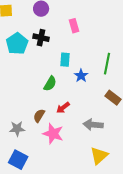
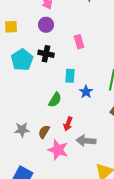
red arrow: (63, 108) -> (68, 124), turned -32
gray arrow: (93, 125) -> (86, 141), moved
gray star: (17, 129) -> (22, 130), moved

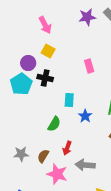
purple circle: (46, 25) -> (28, 63), moved
yellow square: (11, 27) -> (48, 51), moved, turned 32
pink rectangle: (79, 42) -> (89, 66), moved

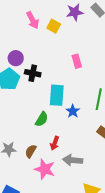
yellow square: (48, 51) -> (54, 26), moved
cyan rectangle: (69, 100) -> (57, 95), size x1.5

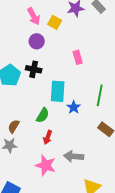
purple circle: (16, 58) -> (37, 41), moved
red arrow: (55, 143) -> (48, 137), moved
brown semicircle: (31, 151) -> (14, 126), moved

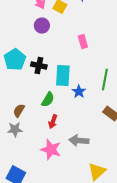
black cross: (34, 69) -> (39, 66), moved

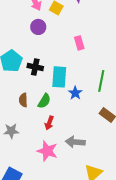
brown semicircle: (19, 111) -> (23, 100), moved, turned -32

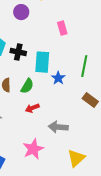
red arrow: (49, 123) -> (32, 108), turned 48
pink star: (47, 151) -> (33, 149), moved, turned 30

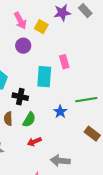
black cross: (18, 52) -> (20, 97), moved
cyan rectangle: (42, 62) -> (44, 77), moved
green line: (84, 66) -> (86, 100), turned 70

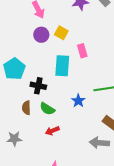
yellow square: (41, 27) -> (61, 33), moved
green semicircle: (29, 120) -> (47, 109), turned 91
gray arrow: (60, 161) -> (99, 143), moved

